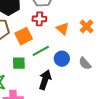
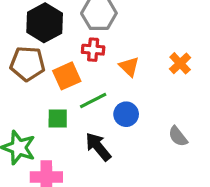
orange cross: (86, 26) -> (180, 63), moved
gray semicircle: (85, 63) -> (178, 136), moved
black arrow: (45, 80) -> (98, 147), turned -60

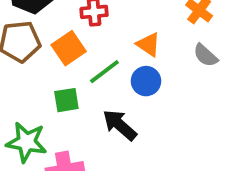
orange triangle: (129, 67) -> (148, 44), moved
gray semicircle: (178, 136) -> (205, 55), moved

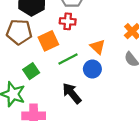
green square: (66, 100) -> (31, 71), moved, turned -35

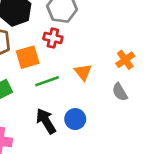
blue circle: (92, 69) -> (75, 119), moved

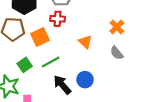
green line: (47, 81) -> (51, 62), moved

